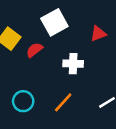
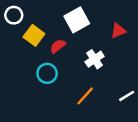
white cross: (73, 64) -> (95, 59), turned -36
cyan circle: (23, 101) -> (47, 73), moved

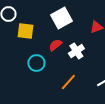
yellow square: (34, 35) -> (25, 31), turned -30
red semicircle: (58, 46) -> (55, 45), moved

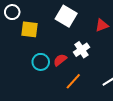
white square: (61, 18) -> (66, 16), turned -30
red semicircle: (55, 45) -> (60, 60), moved

